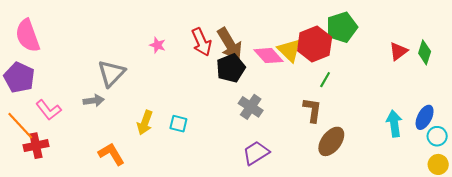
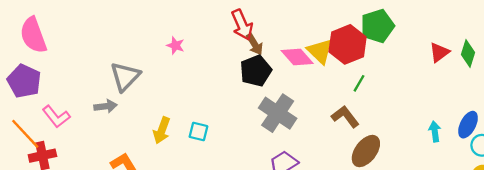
red arrow: (201, 42) -> (242, 25), moved
brown arrow: (230, 44) -> (255, 44), size x0.6
gray cross: (251, 107) -> (278, 113), size x1.4
brown L-shape: (312, 110) -> (345, 117), turned -45
cyan arrow: (394, 124) -> (435, 132), size x0.7

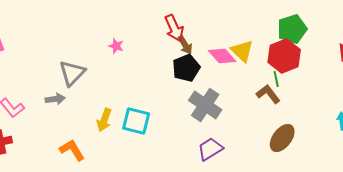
red hexagon: (348, 44) -> (284, 56), moved
green line: (359, 83) -> (276, 79), turned -42
brown L-shape: (345, 117) -> (268, 94), moved
cyan square: (198, 132) -> (136, 121), size x1.6

